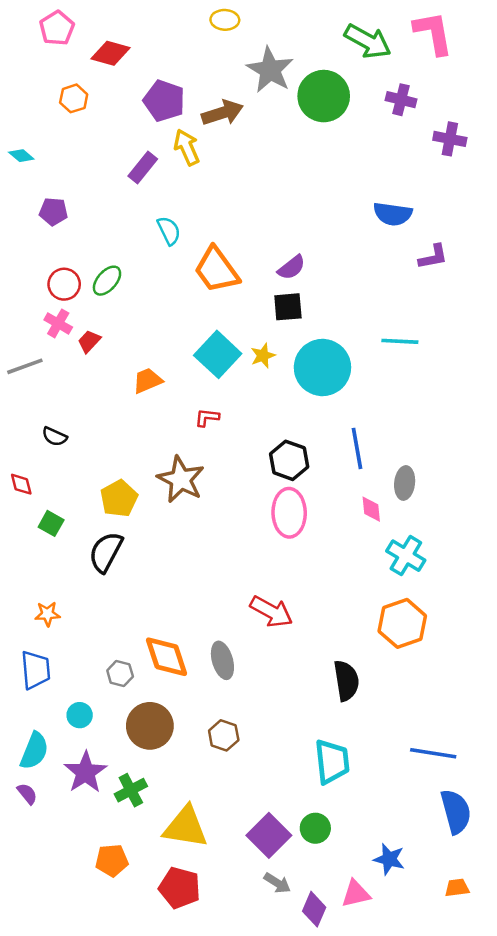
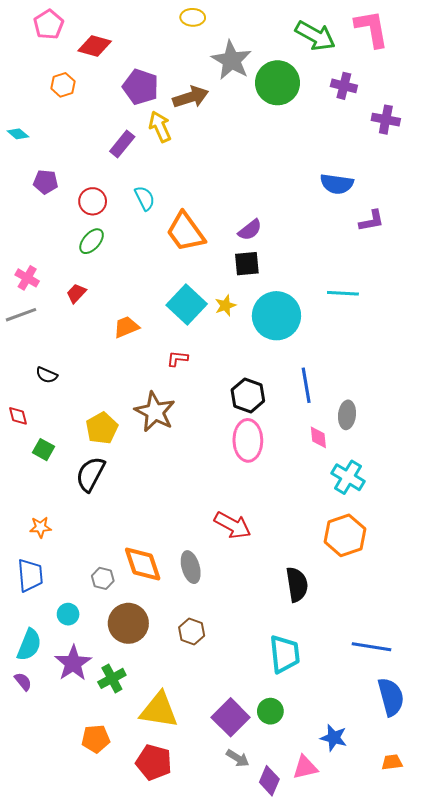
red circle: (64, 284) -> (93, 201), moved
pink cross: (58, 323) -> (27, 278), moved

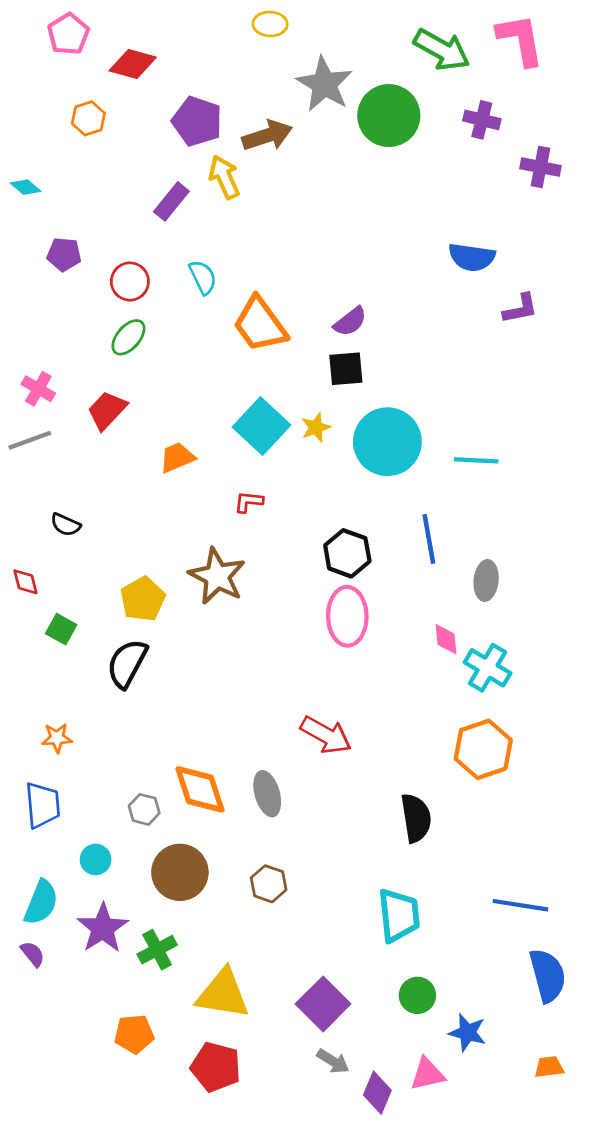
red trapezoid: (76, 293) -> (107, 410), size x1.4
cyan line: (343, 293) -> (476, 460), moved
pink diamond: (318, 437) -> (446, 639), moved
green circle: (270, 711) -> (417, 995), moved

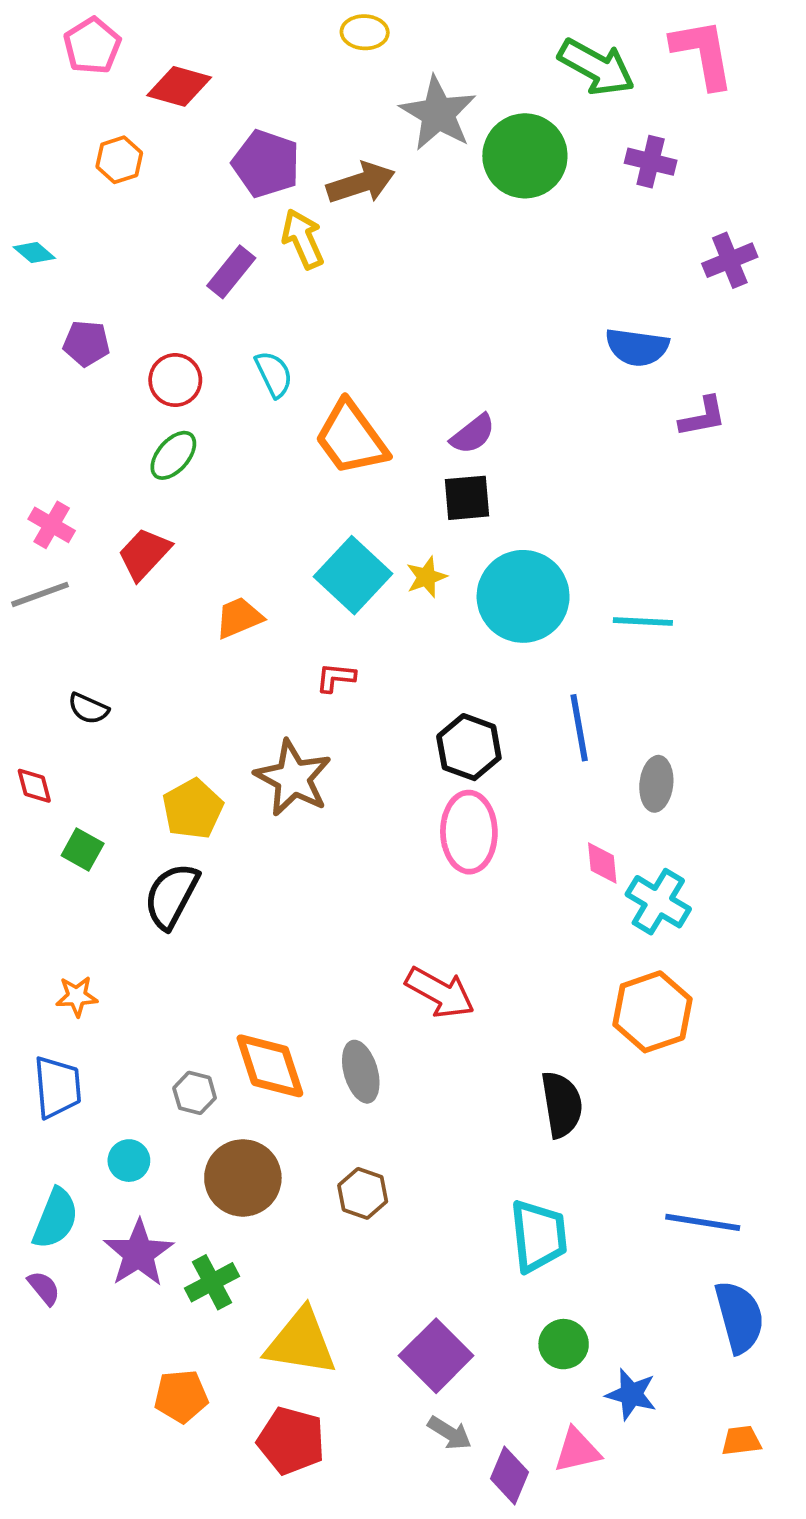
purple cross: (540, 167) -> (730, 260), moved, turned -33

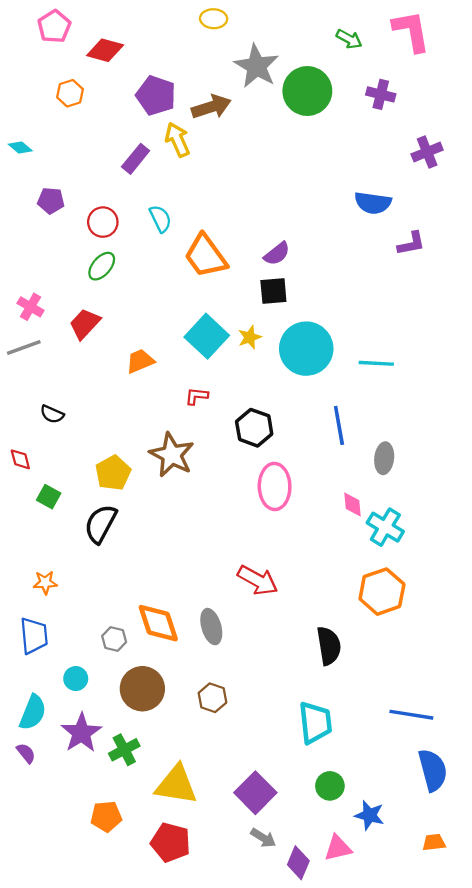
green arrow: (596, 67) -> (349, 39), size x0.6
black hexagon: (469, 747) -> (254, 428), moved

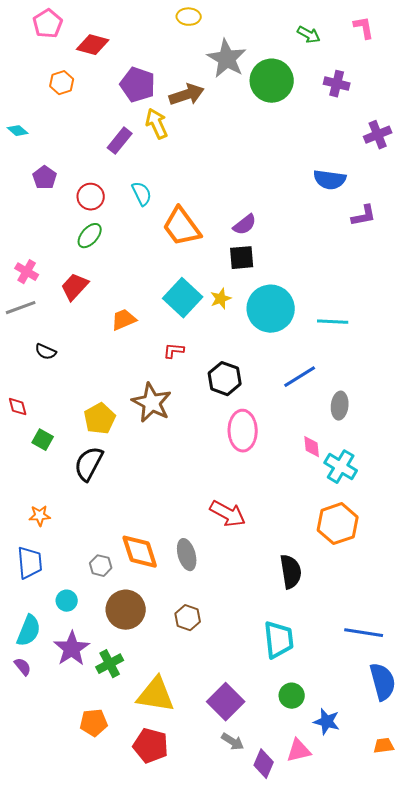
pink L-shape: (411, 31) -> (364, 28), size x0.6
purple pentagon: (51, 201) -> (45, 178), turned 30
black semicircle: (52, 414) -> (46, 352), moved
blue line: (339, 425) -> (300, 377), turned 68

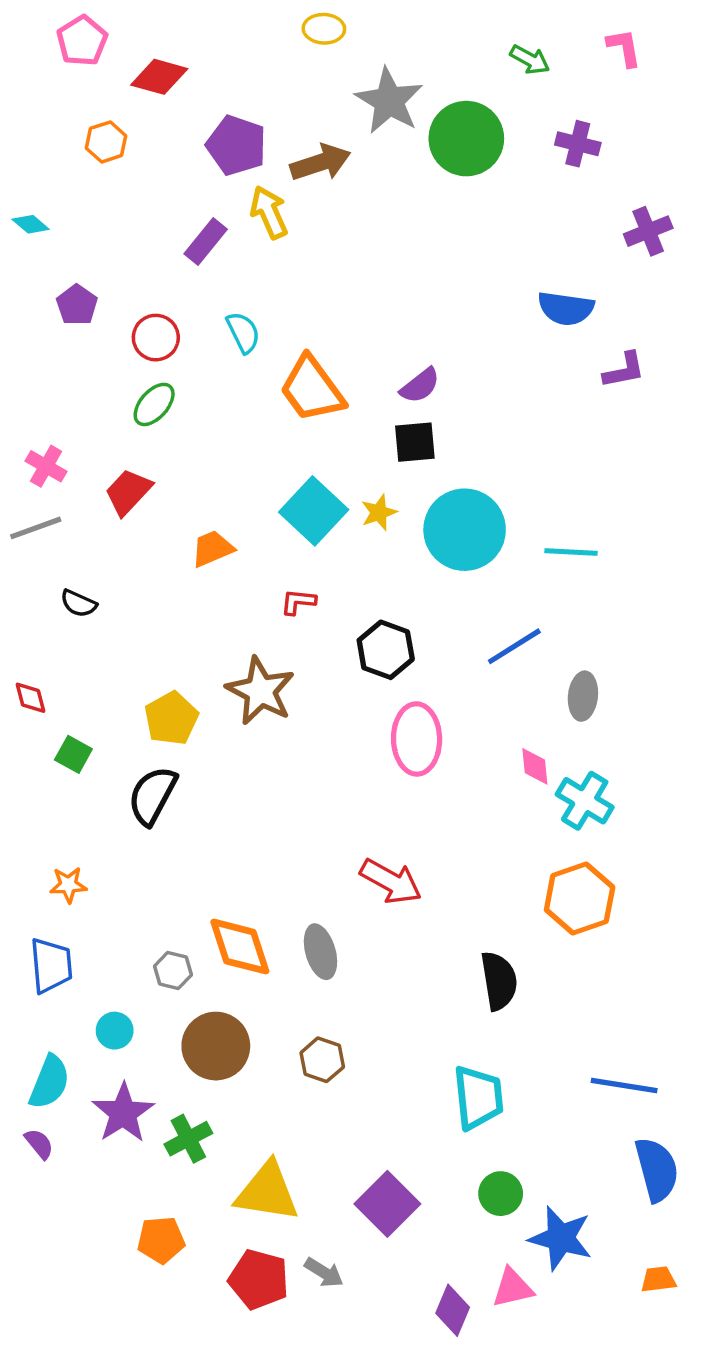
blue star: (327, 722) -> (561, 1238), size x1.4
gray arrow: (233, 742) -> (324, 1272), moved

